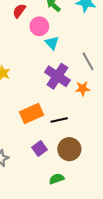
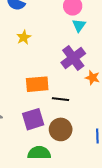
purple square: (39, 149) -> (33, 119), size x1.5
green semicircle: (57, 179) -> (39, 153), size x1.5

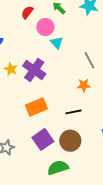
purple cross: (73, 58) -> (34, 70), moved
black line: (61, 99) -> (73, 112), moved

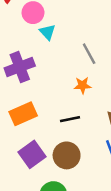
purple cross: (34, 70) -> (20, 67), turned 35

